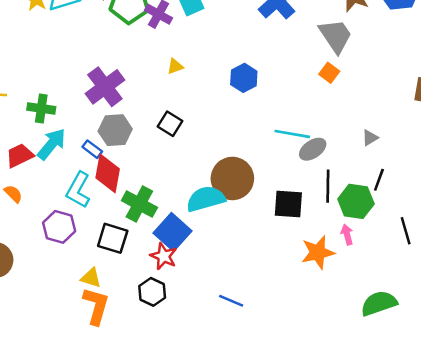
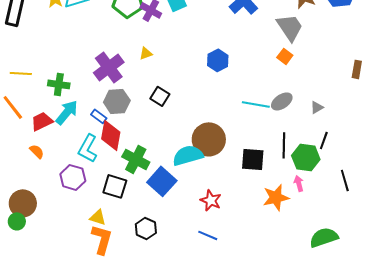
yellow triangle: (175, 66) -> (146, 53), moved
gray ellipse: (313, 149) -> (282, 101), moved
red star: (164, 256) -> (211, 200), moved

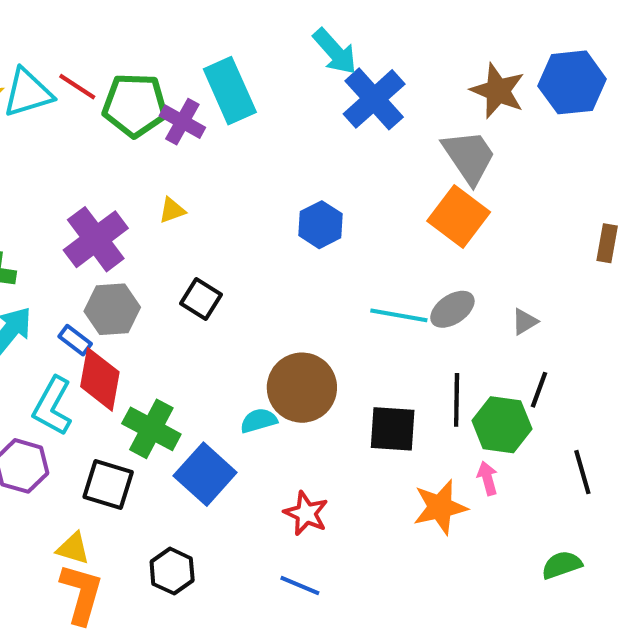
orange square: (285, 56) -> (459, 216), size x1.8
cyan semicircle: (188, 155) -> (259, 421), size x0.6
green semicircle: (324, 237) -> (562, 565), moved, size x0.7

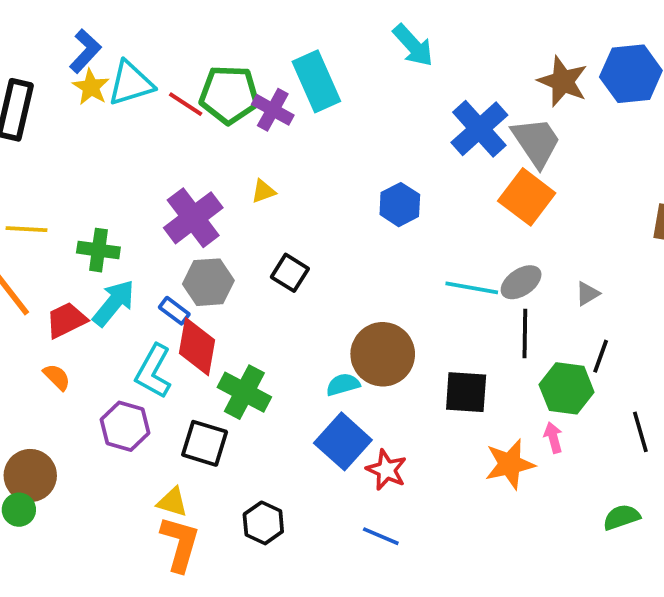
red line: (77, 87) -> (186, 104), moved
blue cross: (374, 99) -> (479, 129), moved
black line: (457, 400) -> (525, 333), moved
blue square: (205, 474) -> (343, 441), moved

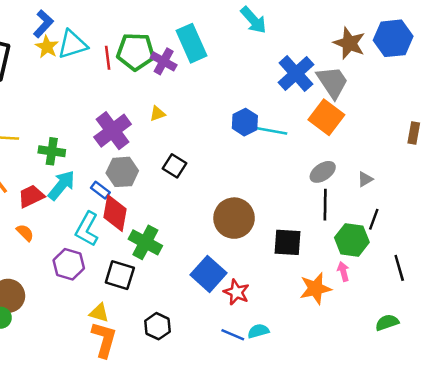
red line: (186, 104) -> (108, 58), turned 50
cyan line: (472, 288) -> (270, 131), moved
cyan semicircle: (343, 385) -> (258, 331), moved

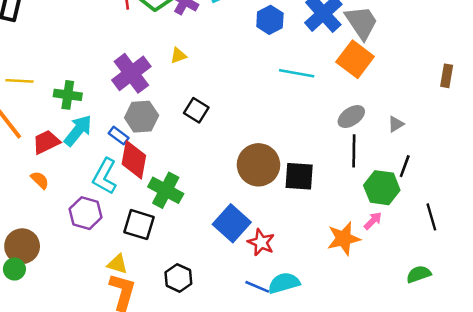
blue hexagon: (245, 122) -> (270, 20), moved
black square: (287, 242) -> (299, 176), moved
pink arrow: (343, 272) -> (373, 221), turned 60
cyan semicircle: (258, 331) -> (284, 283), size x1.4

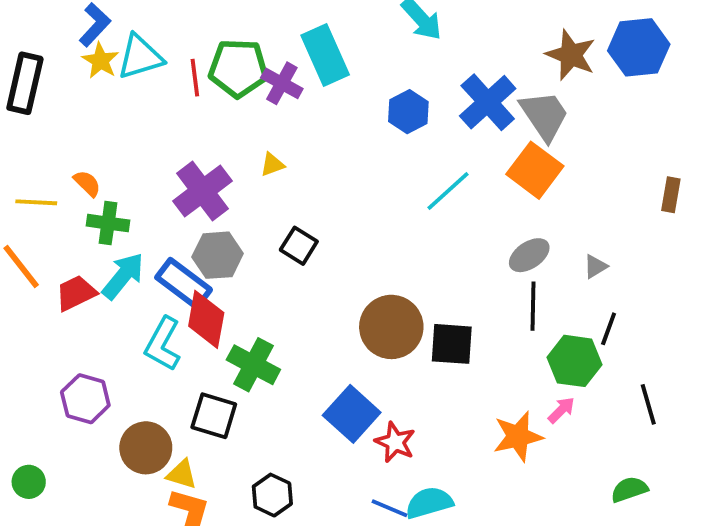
cyan line: (297, 73) -> (448, 191), turned -52
blue rectangle: (119, 136) -> (184, 284), size x1.8
orange semicircle: (40, 180) -> (87, 183), moved
purple hexagon: (86, 213) -> (85, 399), moved
brown circle: (22, 246) -> (146, 448), moved

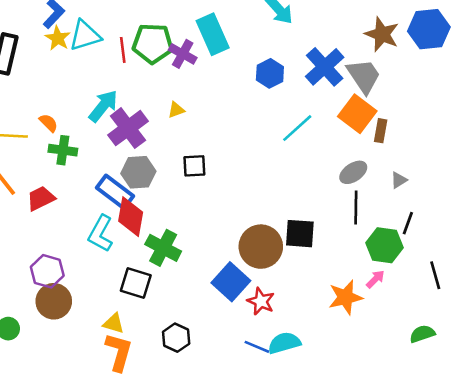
brown rectangle: (671, 195) -> (381, 131), moved
black square: (299, 246) -> (194, 166), turned -35
cyan arrow: (123, 276) -> (103, 106), moved
brown circle: (391, 327) -> (261, 247), moved
brown circle: (146, 448) -> (54, 301), moved

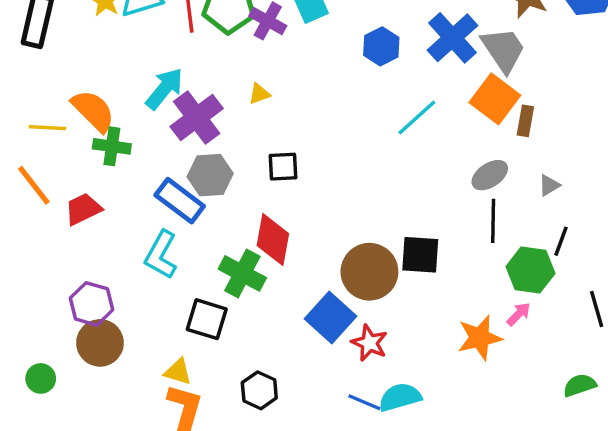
orange semicircle: (49, 123) -> (93, 111), size x1.8
red diamond: (131, 217) -> (273, 240), moved

